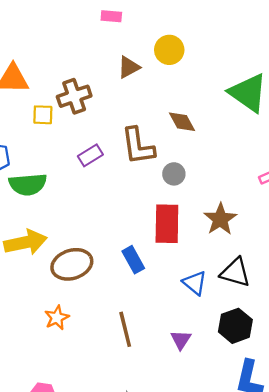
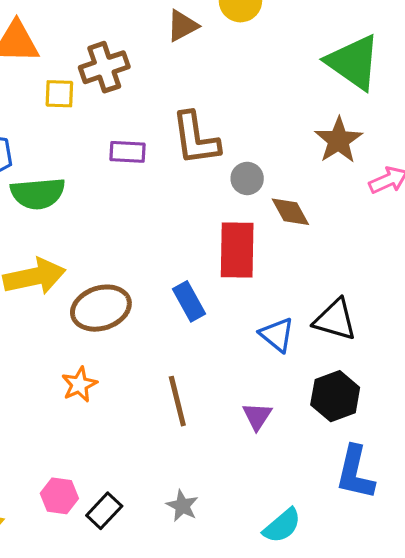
brown diamond: (182, 122) -> (290, 212), moved
purple rectangle: (90, 155) -> (128, 152), turned 35
brown star: (220, 219) -> (339, 140), moved

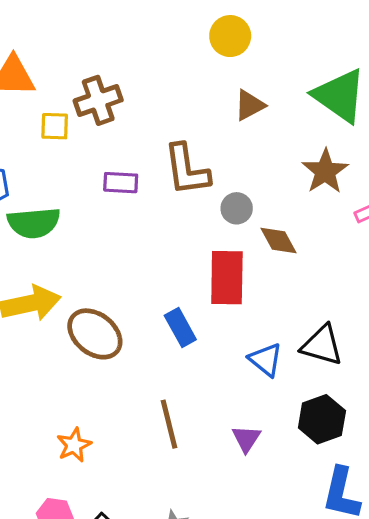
brown triangle: (182, 26) -> (250, 105), moved
brown ellipse: (101, 308) -> (95, 334), turned 56
orange star: (79, 384) -> (74, 445), moved

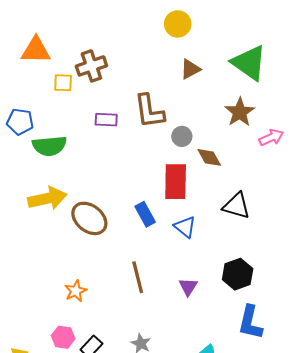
black triangle: (322, 345) -> (237, 206), moved
blue triangle: (266, 360) -> (185, 227), moved

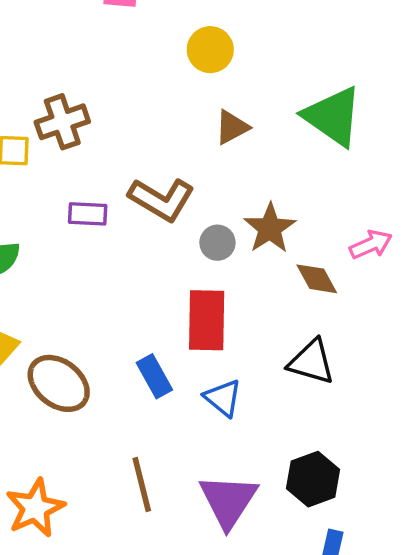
brown L-shape: (149, 111) -> (162, 199), turned -51
brown star: (240, 112) -> (270, 228), moved
brown diamond: (209, 157) -> (317, 279), moved
purple triangle: (188, 287) -> (228, 501), size x1.8
orange star: (76, 291) -> (35, 508), size x1.5

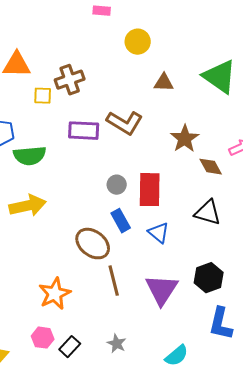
yellow circle: (210, 50) -> (138, 42), moved
brown triangle: (232, 127) -> (164, 83), turned 30
purple rectangle: (88, 214) -> (84, 131), size x1.4
gray circle: (217, 243) -> (117, 185), moved
brown ellipse: (59, 383) -> (93, 244), moved

